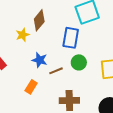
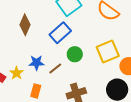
yellow star: (23, 35) -> (17, 73), moved
blue rectangle: (71, 38) -> (60, 33), turned 55

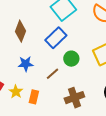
blue star: (36, 63) -> (26, 64), moved
yellow star: (17, 73) -> (16, 92), moved

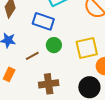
blue rectangle: (56, 38) -> (43, 21), turned 50

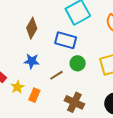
brown cross: (49, 84) -> (74, 102), turned 36

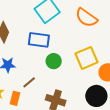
brown line: (57, 75) -> (29, 82), moved

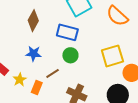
green circle: (54, 61) -> (70, 55), moved

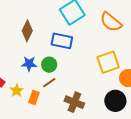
green circle: (70, 55) -> (49, 65), moved

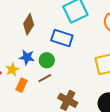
yellow star: (17, 91) -> (12, 70), moved
orange rectangle: (34, 98) -> (21, 85), moved

